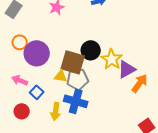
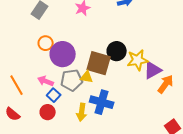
yellow star: (112, 59) -> (138, 60), turned 30
gray pentagon: (78, 79) -> (72, 80), moved
blue square: (37, 92) -> (54, 95), moved

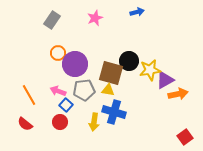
yellow triangle: (87, 77) -> (108, 90), moved
orange arrow: (166, 84) -> (178, 94), turned 42

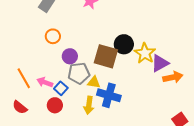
purple circle: (75, 64) -> (70, 56), moved, size x0.6
yellow star: (150, 70) -> (145, 53), turned -30
yellow triangle: (108, 90) -> (94, 82), moved
pink arrow: (58, 91) -> (45, 82), moved

